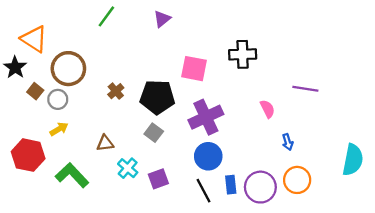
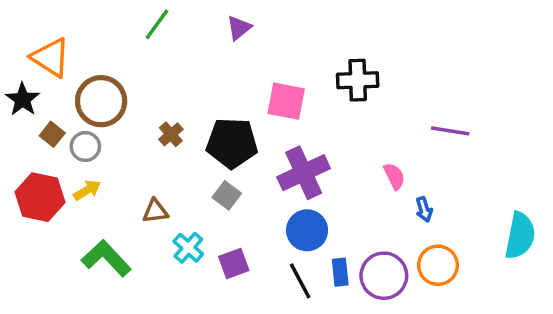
pink semicircle: (267, 109) -> (394, 176), moved
red hexagon: (28, 155) -> (40, 197), moved

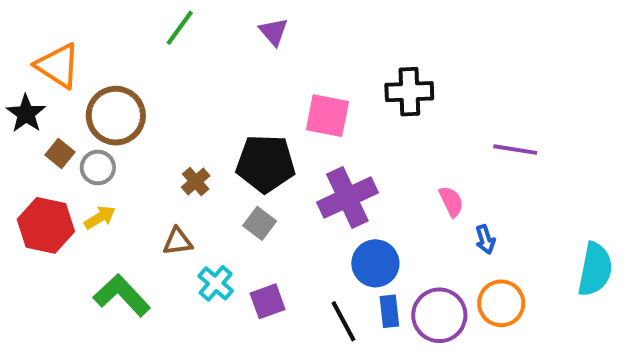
purple triangle: (239, 28) -> (274, 32), turned -32
brown cross: (171, 134) -> (196, 181), moved
blue circle: (307, 230) -> (375, 263), moved

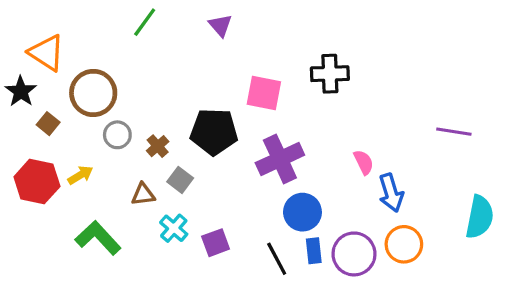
purple line: (515, 150) -> (454, 132), moved
gray circle: (98, 168) -> (117, 135), moved
gray square: (260, 223) -> (180, 180), moved
blue arrow: (485, 239) -> (391, 193), size x1.6

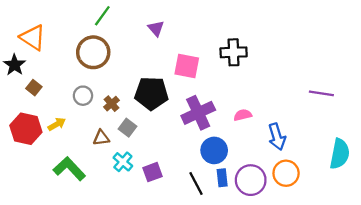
purple triangle: (220, 25) -> (156, 28), moved
brown circle: (93, 93) -> (93, 52), moved
pink semicircle: (364, 162) -> (243, 115), moved, turned -78

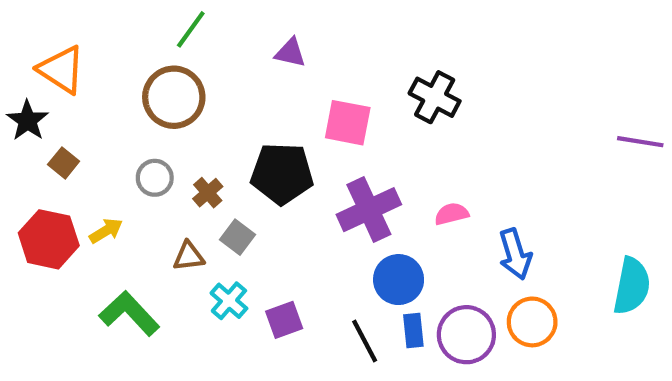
purple triangle: (156, 28) -> (290, 53), turned -36
black cross: (234, 52) -> (435, 97), turned 30
purple line: (321, 93) -> (640, 142), moved

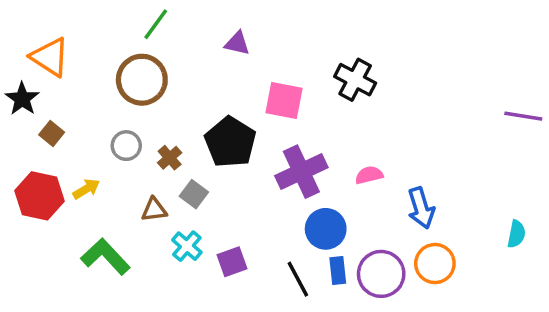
black pentagon: (282, 174) -> (230, 142), turned 30
cyan semicircle: (632, 286) -> (516, 234), size x0.6

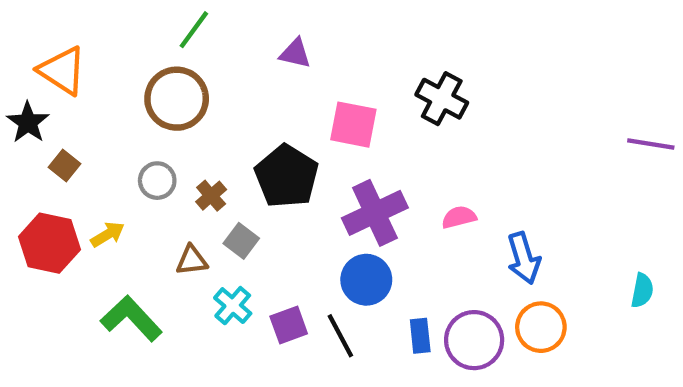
blue circle: (326, 229) -> (366, 280), moved
black line: (298, 279) -> (340, 336), moved

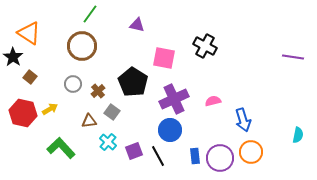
purple line: (651, 144) -> (293, 57), moved

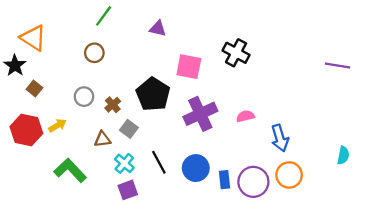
brown circle: (82, 46) -> (94, 53), size x0.6
blue circle: (170, 130) -> (196, 168), moved
purple square: (134, 151) -> (128, 190), moved
black line: (158, 156) -> (159, 162), moved

